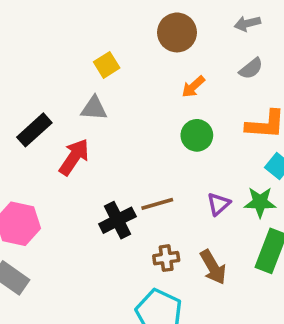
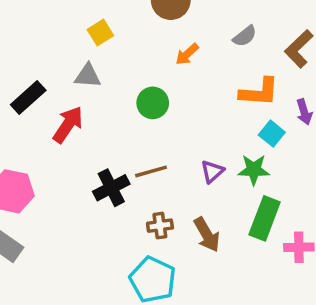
green circle: (197, 135) -> (153, 103), moved

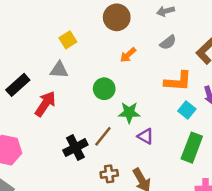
green star: (254, 170) -> (129, 113), moved
brown line: (151, 171) -> (103, 136), turned -35
purple triangle: (212, 171) -> (146, 136), turned -48
green rectangle: (265, 218) -> (192, 148), moved

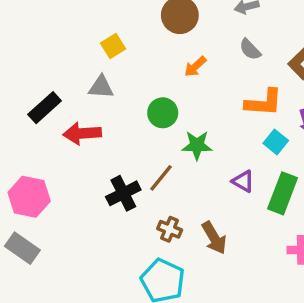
gray semicircle: (168, 42) -> (250, 49), turned 84
red arrow: (45, 104) -> (82, 133), turned -128
purple triangle: (146, 136) -> (243, 181), moved
brown cross: (109, 174) -> (170, 229), turned 30

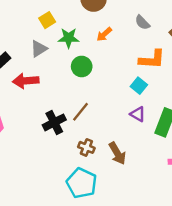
gray triangle: (101, 87) -> (39, 49), turned -36
cyan square: (276, 142) -> (139, 86), moved
green star: (197, 145) -> (69, 38), moved

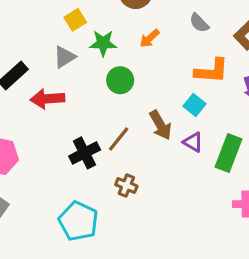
brown arrow: (117, 153) -> (160, 125), moved
cyan pentagon: (82, 183) -> (78, 221), moved

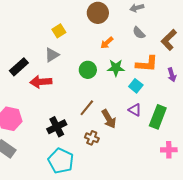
green star: (103, 43) -> (116, 68), moved
brown arrow: (160, 125) -> (109, 119), moved
black cross: (85, 153) -> (57, 127), moved

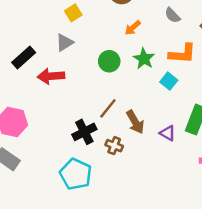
green star: (116, 68) -> (144, 59), turned 30
purple triangle: (135, 110) -> (167, 133), moved
black cross: (57, 127) -> (84, 132), moved

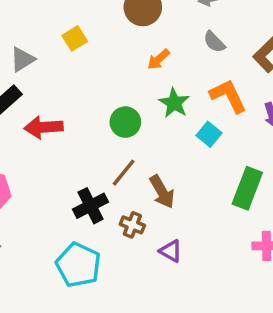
gray triangle: (65, 43) -> (23, 59), moved
orange L-shape: (182, 54) -> (228, 96), turned -120
green circle: (109, 61) -> (125, 122), moved
purple triangle: (167, 133) -> (171, 251), moved

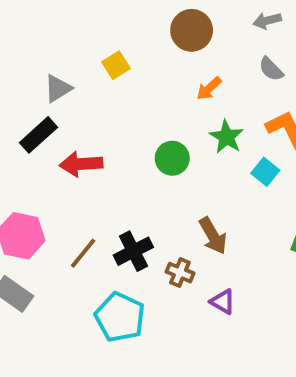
brown line: (124, 173) -> (83, 253), moved

